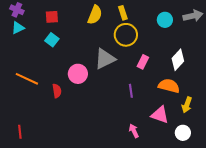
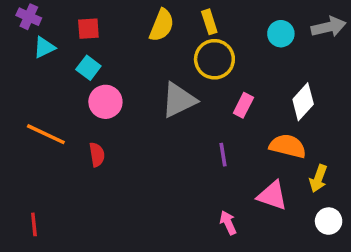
cyan triangle: (18, 28) -> (44, 47), moved
pink circle: (78, 74) -> (105, 102), moved
white circle: (183, 133) -> (329, 221), moved

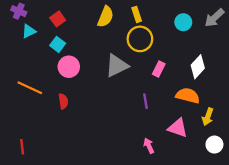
gray arrow: (329, 27) -> (214, 18), turned 150
red square: (88, 29) -> (58, 19), turned -32

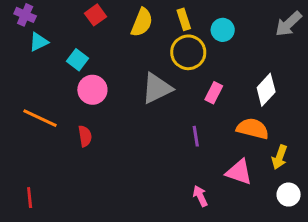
red square: (58, 19) -> (95, 15), moved
cyan circle: (183, 22) -> (223, 30), moved

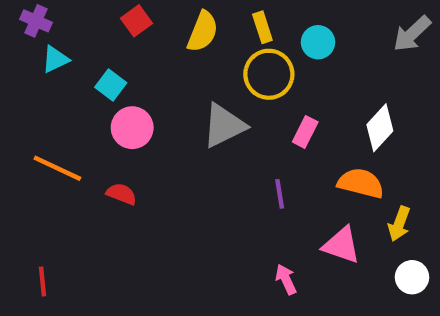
red semicircle: (85, 136) -> (121, 194), turned -60

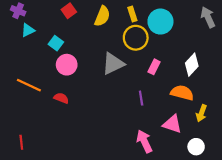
gray arrow: (412, 34) -> (208, 17), turned 108
cyan circle: (318, 42) -> (160, 22), size x1.5
white circle: (412, 277) -> (196, 147), moved
pink arrow: (286, 279) -> (144, 141), size x1.5

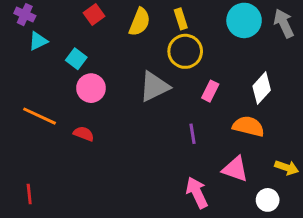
cyan circle: (160, 22) -> (244, 20), moved
yellow arrow: (201, 113) -> (287, 168), moved, turned -91

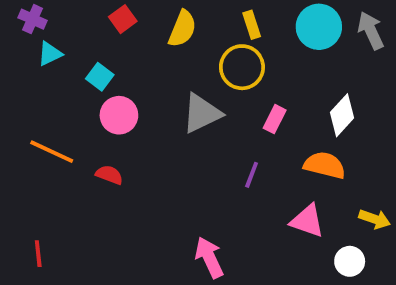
yellow rectangle: (181, 19) -> (252, 25), moved
purple line: (193, 134) -> (252, 175), turned 30
pink arrow: (197, 193) -> (209, 257), moved

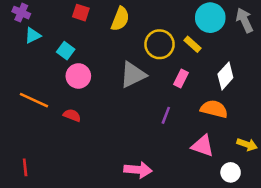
red square: (123, 19) -> (81, 13), turned -36
yellow rectangle: (252, 25) -> (192, 44), moved, turned -30
pink arrow: (209, 257) -> (138, 170), turned 120

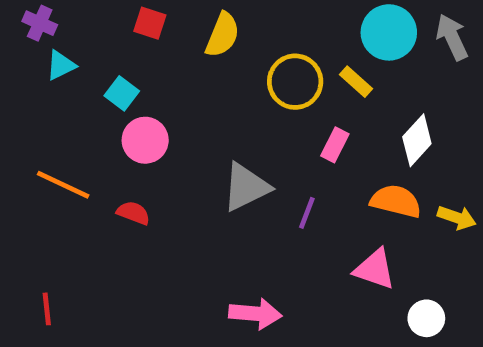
gray triangle: (133, 75) -> (246, 187), moved
yellow arrow: (247, 144) -> (457, 218), moved

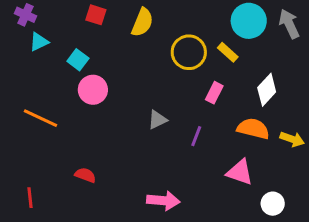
gray triangle: (246, 187) -> (157, 120), size x0.6
red semicircle: (133, 213) -> (85, 175), moved

